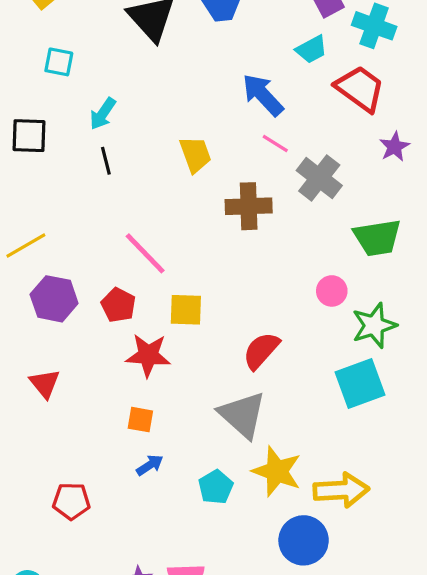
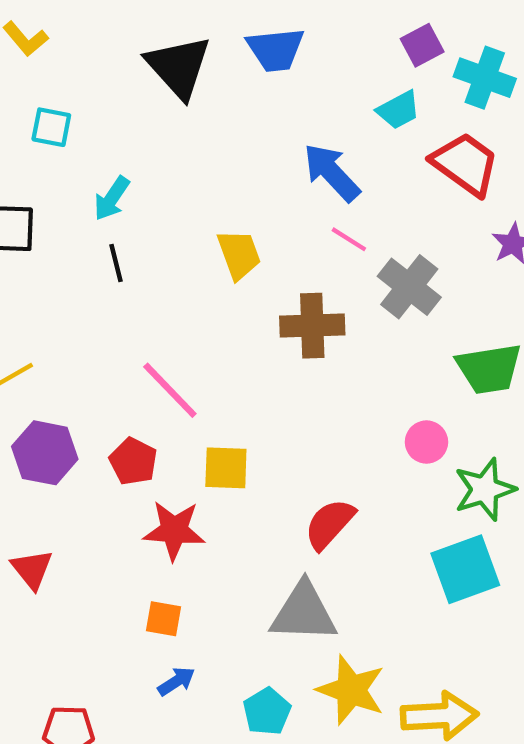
gray triangle: (242, 415) -> (304, 612), turned -40

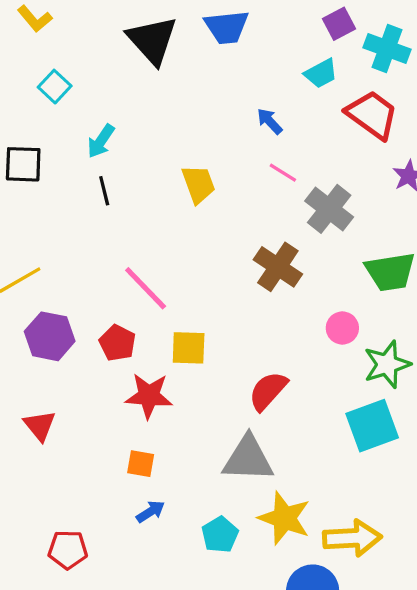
cyan square: (51, 127) -> (55, 87), turned 32
blue arrow: (332, 172) -> (270, 121), size x0.6
brown cross: (312, 326) -> (278, 267), moved, turned 36

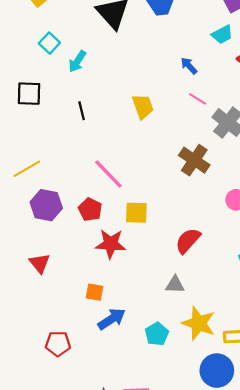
cyan arrow: (101, 141) -> (77, 61), moved
gray triangle: (248, 459) -> (175, 285), size x0.6
orange square: (141, 464) -> (94, 292), moved
blue arrow: (151, 512) -> (112, 319), size x1.5

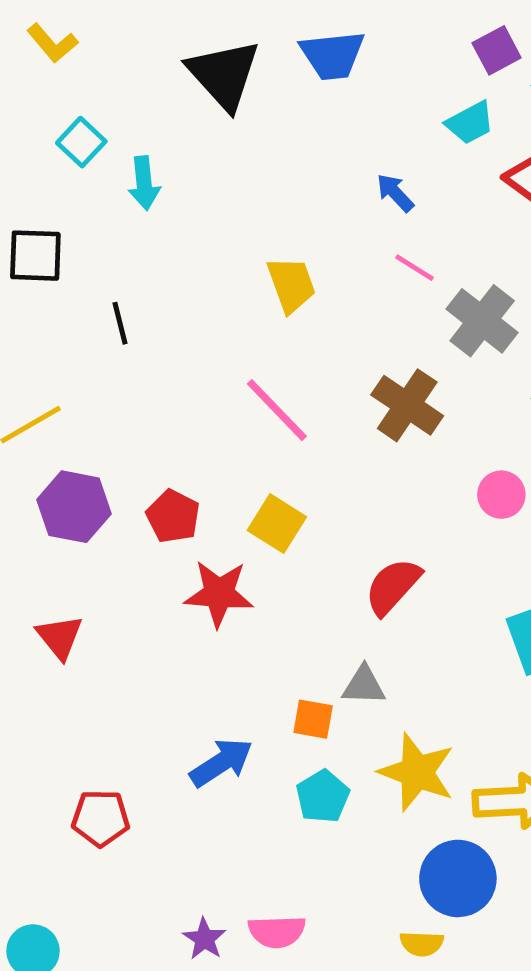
cyan arrow: (77, 61) -> (144, 183), turned -40
black line: (82, 111) -> (120, 323), moved
pink line: (108, 174) -> (277, 410), moved
yellow square: (136, 213) -> (277, 524), turned 30
orange square: (94, 292) -> (313, 719), moved

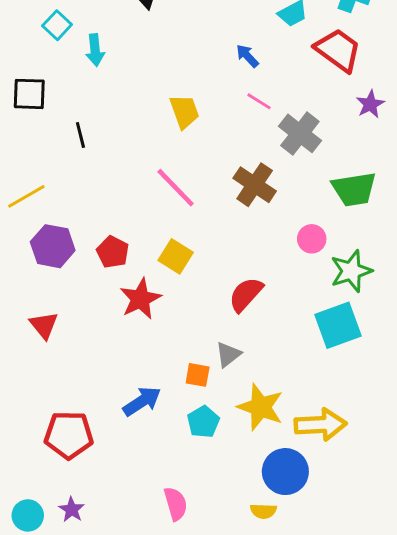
red star: (219, 594) -> (140, 299), turned -30
gray triangle: (364, 685) -> (228, 354), turned -40
red pentagon: (101, 818) -> (69, 435), size x1.4
pink semicircle: (277, 932) -> (176, 504), turned -104
purple star: (204, 939) -> (72, 510), moved

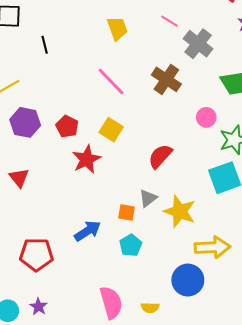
yellow star: (260, 407) -> (180, 211), moved
pink semicircle: (176, 504) -> (111, 303), size x1.4
yellow semicircle: (263, 511) -> (150, 308), moved

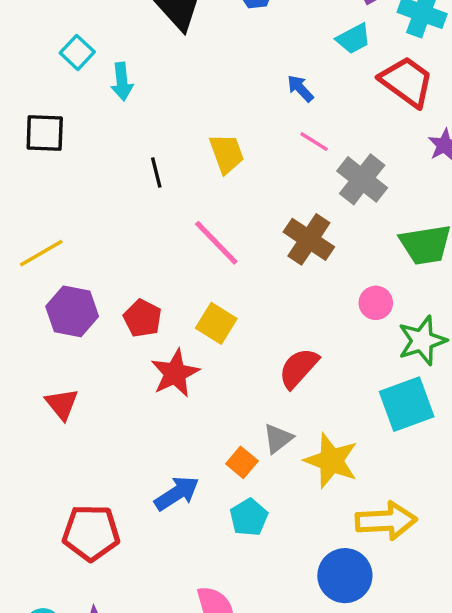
black line: (45, 45) -> (156, 172), moved
orange square: (126, 213) -> (242, 462), turned 30

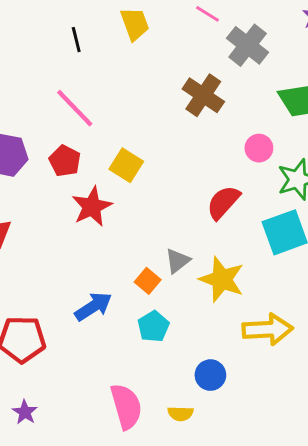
pink line: (216, 243) -> (75, 108), moved
red semicircle: (299, 368) -> (223, 202), moved
blue circle: (345, 576) -> (210, 375), moved, size x0.7

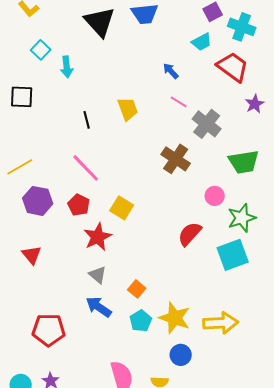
gray triangle: (178, 261) -> (98, 275), moved, turned -42
yellow star: (222, 279) -> (175, 318), moved
blue arrow: (93, 307) -> (99, 307), turned -112

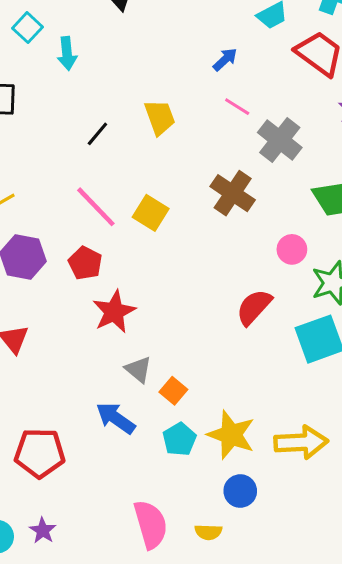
blue arrow: (171, 71) -> (225, 59), turned 90
black line: (87, 120) -> (97, 134), turned 54
yellow square: (122, 208) -> (151, 213), moved
gray triangle: (98, 275) -> (138, 369), moved

